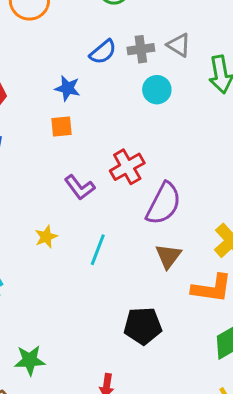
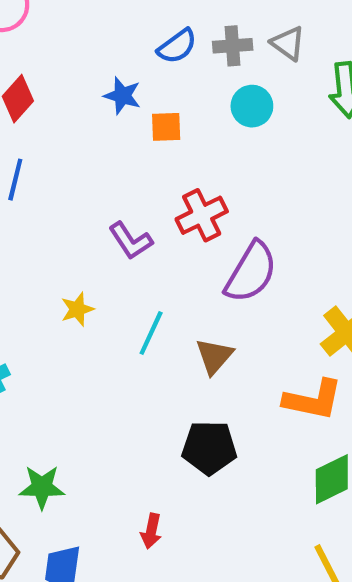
orange square: (61, 126) -> (166, 127), moved
brown triangle: (168, 256) -> (214, 356), moved

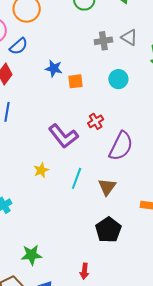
blue semicircle: (177, 46) -> (19, 46), moved
cyan circle: (252, 106) -> (118, 79), moved
red cross: (202, 215) -> (96, 121), size x0.7
purple L-shape: (131, 241) -> (63, 136), size x1.4
black pentagon: (209, 448) -> (108, 230), turned -30

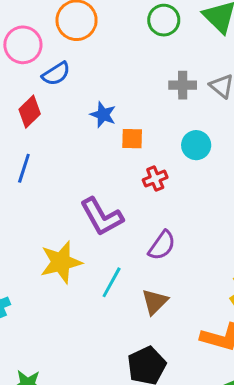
red cross: (96, 121) -> (155, 179), moved
purple semicircle: (121, 146) -> (162, 245), moved, size x0.7
yellow star: (41, 170) -> (61, 262), size x1.8

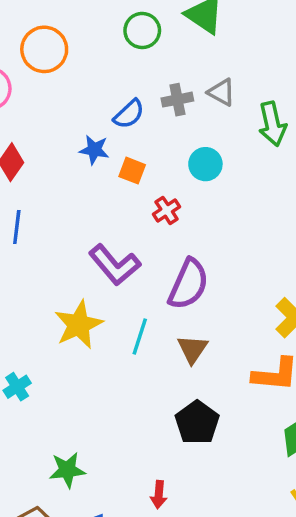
blue semicircle: (56, 74) -> (129, 114), moved
orange square: (132, 139) -> (132, 171), turned 30
purple semicircle: (162, 245) -> (188, 284), size x1.4

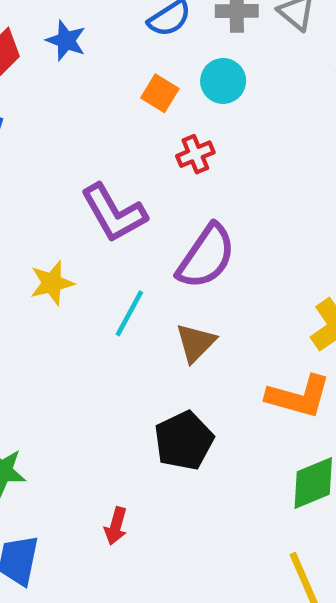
blue star: (94, 150) -> (66, 41), moved
cyan circle: (205, 164) -> (223, 81), moved
yellow star: (79, 325) -> (52, 283), size x0.7

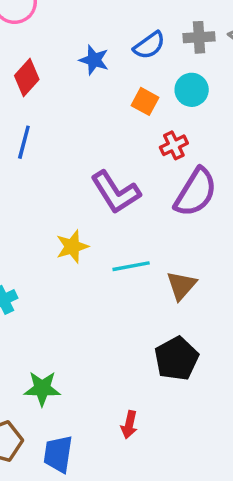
blue star: (66, 41) -> (94, 60), moved
purple semicircle: (206, 256) -> (196, 192), moved
cyan line: (129, 313) -> (131, 266), turned 54

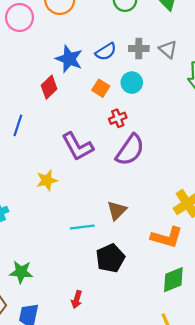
blue star: (94, 60) -> (69, 59), size x1.4
red diamond: (27, 78) -> (49, 87), moved
blue line: (24, 142) -> (18, 125), moved
cyan line: (131, 266) -> (82, 227), moved

